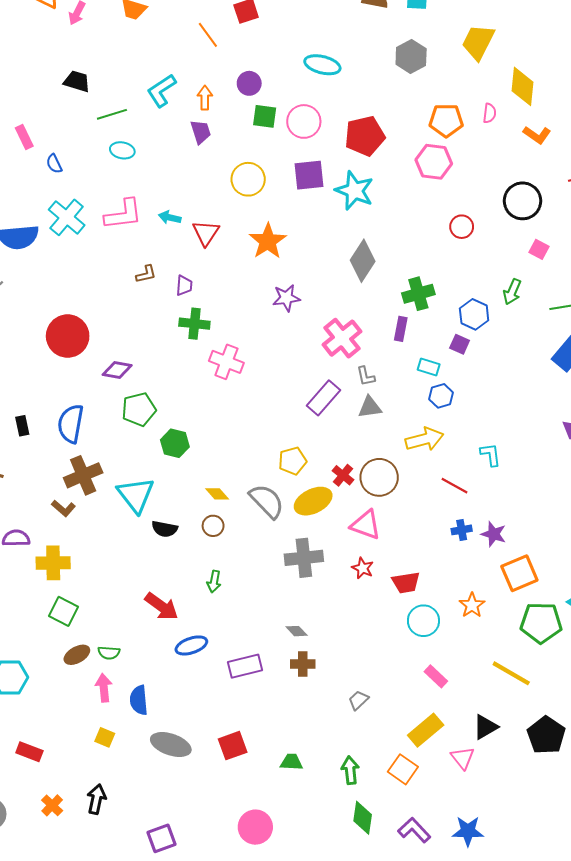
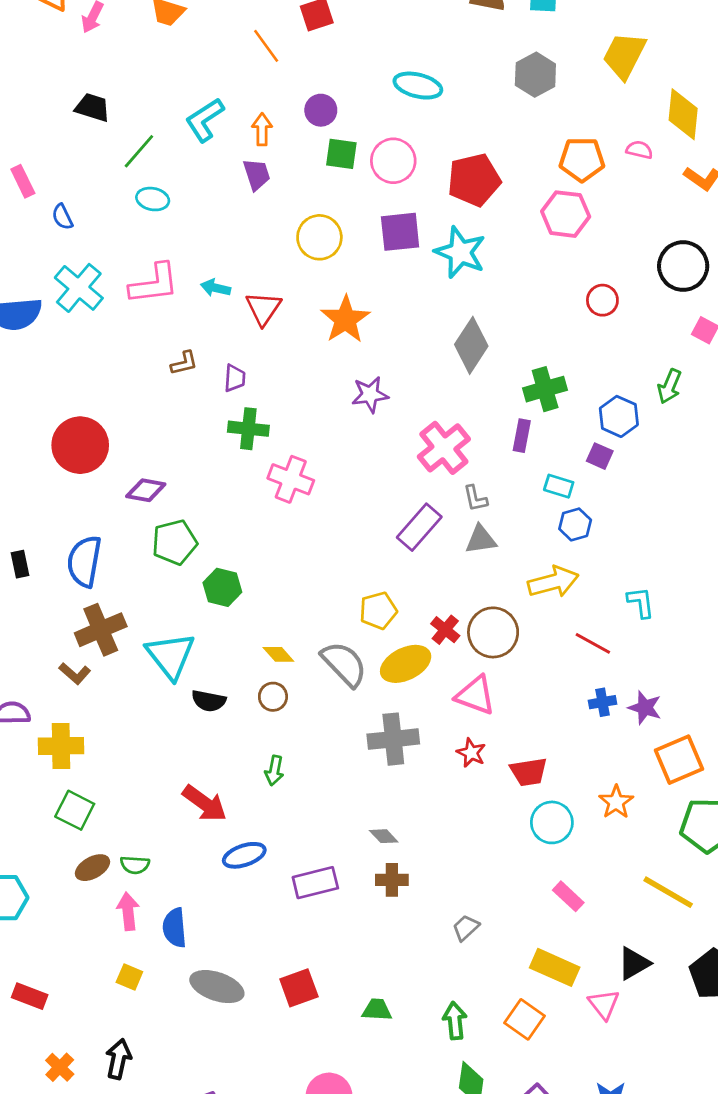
pink semicircle: (489, 113) -> (639, 150), turned -84
green line: (112, 114) -> (139, 151), turned -32
yellow rectangle: (426, 730) -> (555, 967), turned 64

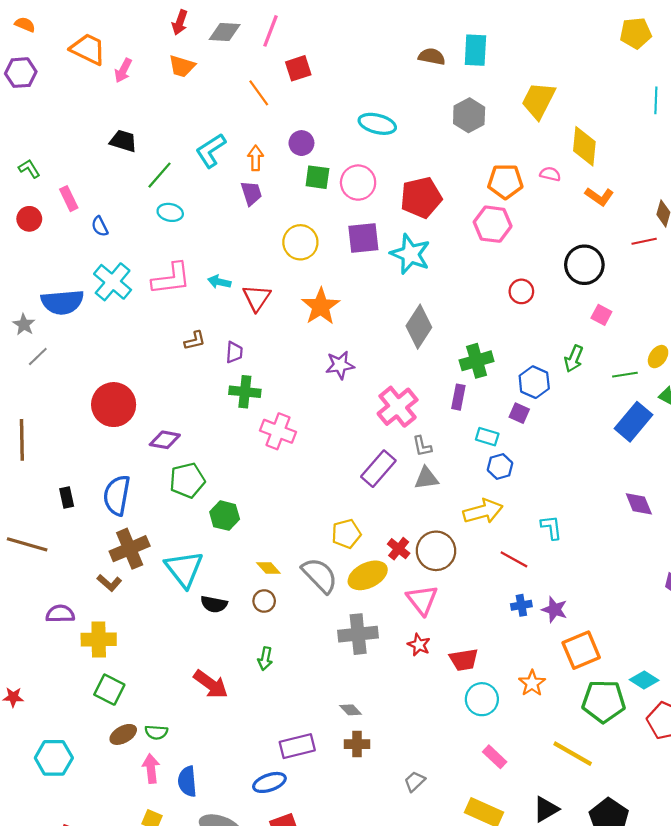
pink triangle: (475, 695) -> (422, 600), turned 32
blue ellipse: (244, 855) -> (269, 782), moved

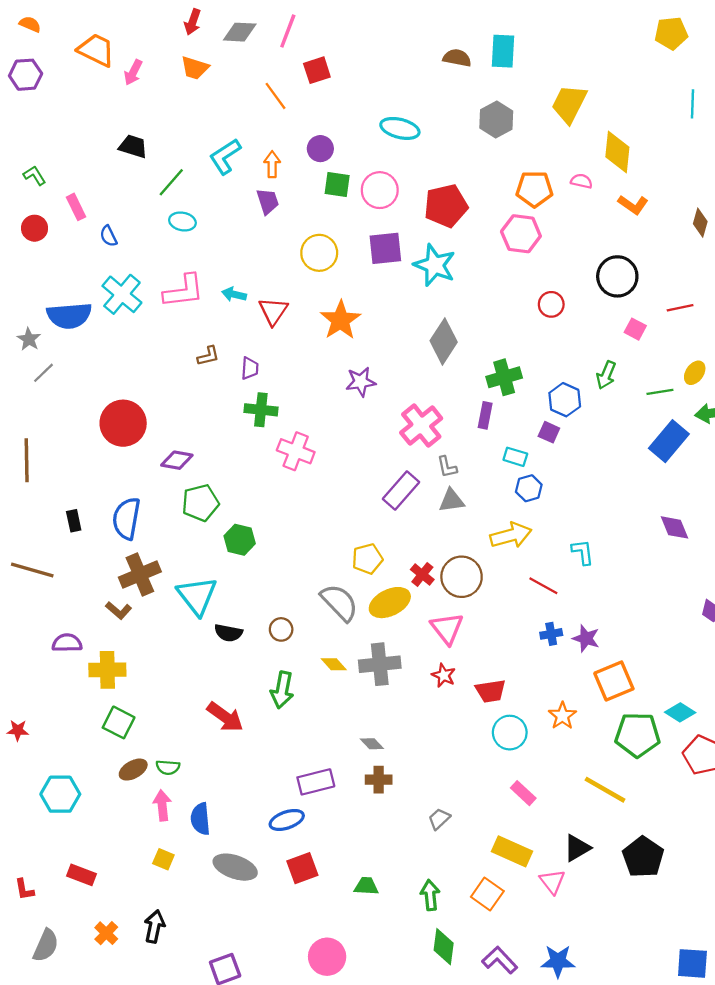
red line: (644, 241) -> (680, 308), moved
yellow diamond: (268, 568) -> (334, 664), moved
green arrow: (265, 659) -> (282, 690), size x1.5

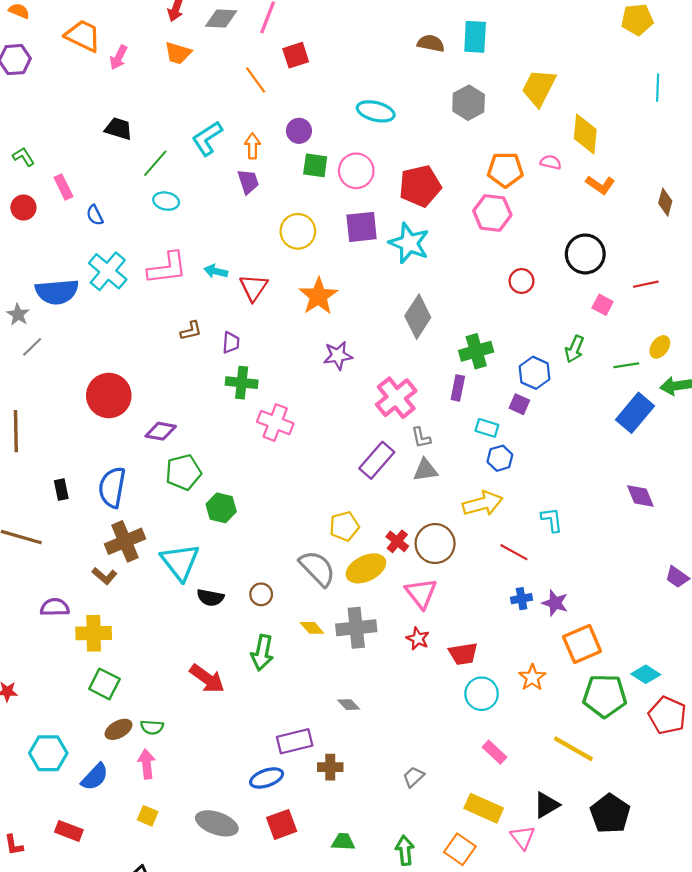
brown cross: (379, 780) -> (330, 767), moved
blue semicircle: (200, 819) -> (95, 777), moved, turned -132

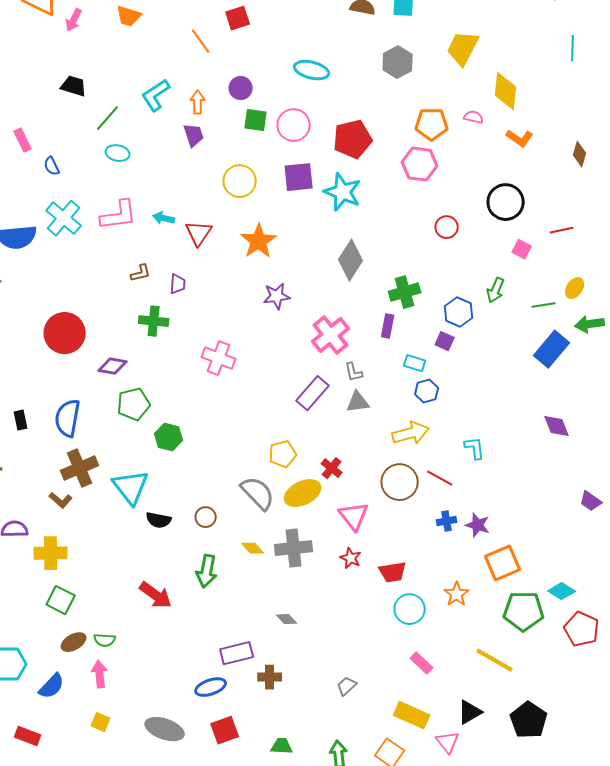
green cross: (242, 383) -> (154, 321), moved
brown circle: (435, 544) -> (400, 482), moved

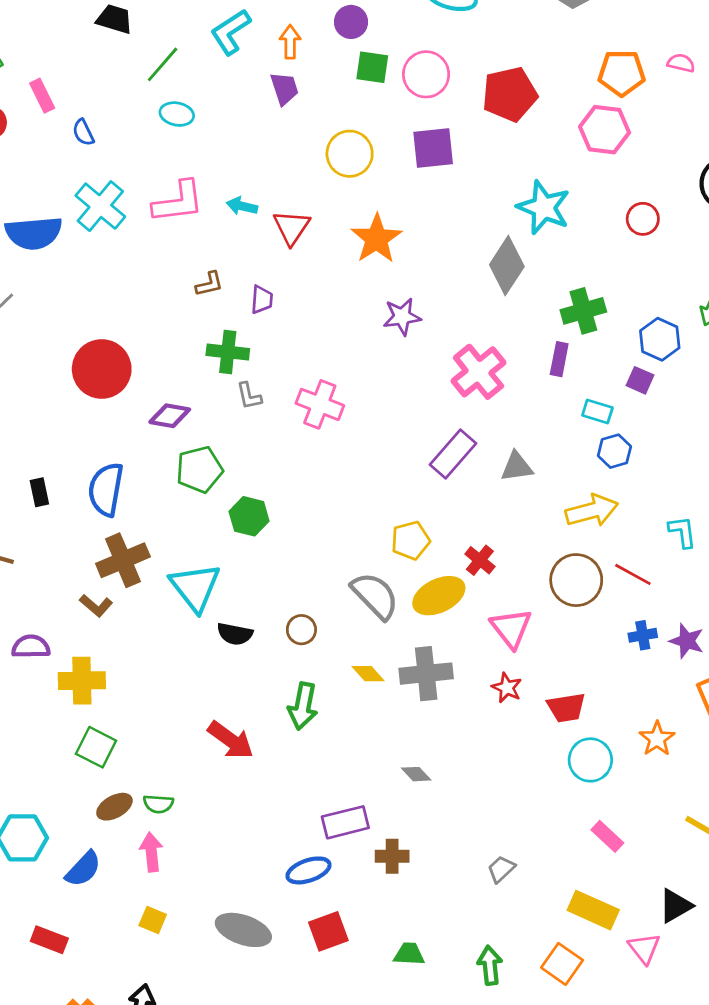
cyan star: (343, 192) -> (544, 208), moved
gray L-shape: (354, 372) -> (249, 396), moved

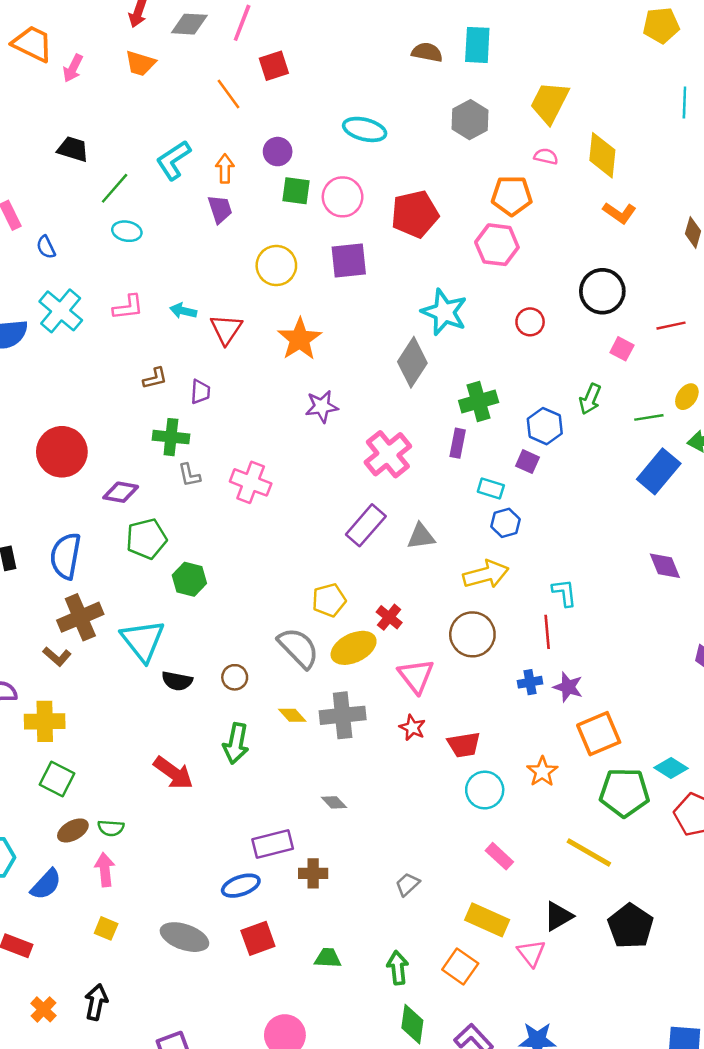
pink semicircle: (681, 63) -> (546, 156), moved
pink L-shape: (178, 202) -> (128, 307), size x0.7
red line: (633, 574) -> (547, 632), moved, turned 56

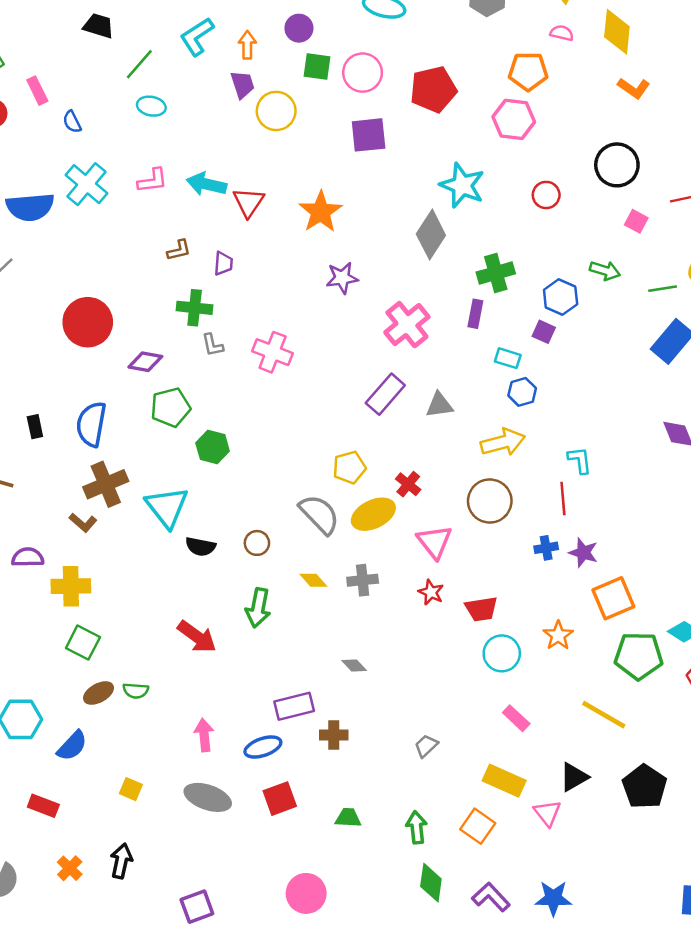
yellow circle: (276, 266) -> (276, 111), moved
cyan arrow: (183, 311) -> (207, 184), size x1.5
green arrow: (590, 399) -> (605, 271), turned -96
gray cross: (343, 715) -> (363, 580), size x0.7
pink arrow: (105, 870) -> (204, 735), moved

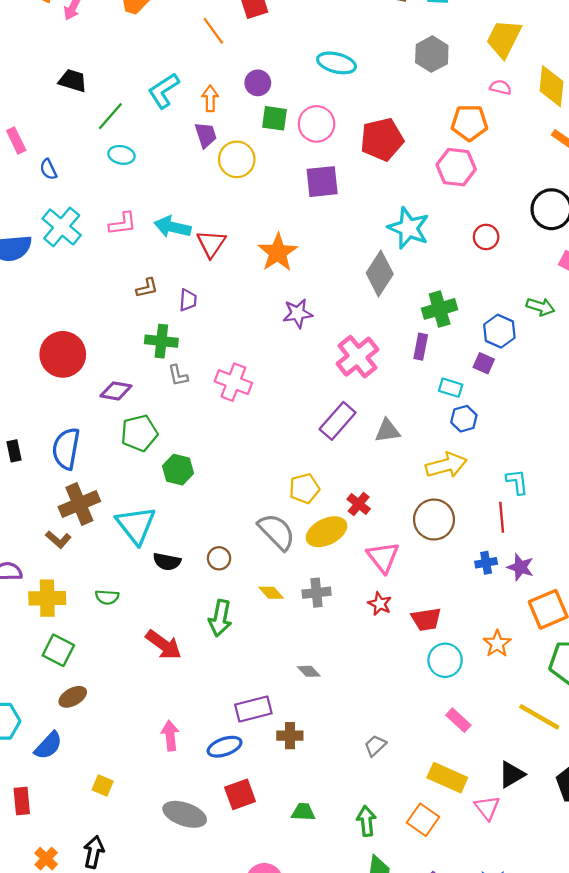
green semicircle: (136, 691) -> (107, 597), moved
gray ellipse: (208, 797) -> (185, 814), moved
red rectangle: (43, 806) -> (22, 801), turned 64

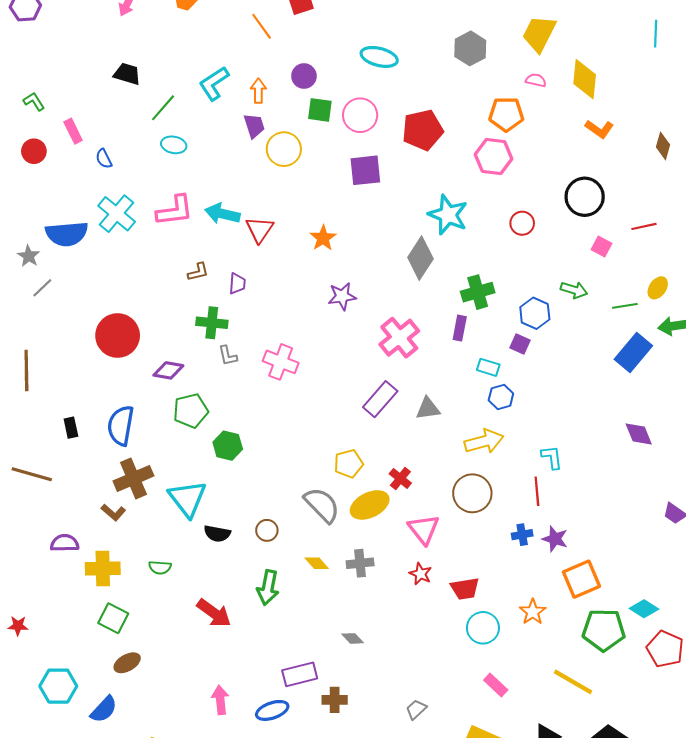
pink L-shape: (123, 224) -> (175, 211), size x1.4
orange star: (278, 252) -> (323, 238), size x0.7

